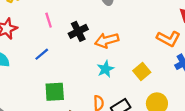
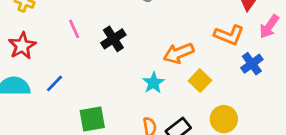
orange arrow: (107, 40) -> (179, 53), moved
blue line: (42, 54) -> (54, 83), moved

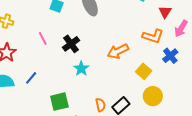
yellow square: (200, 81) -> (144, 71), moved
cyan star: (153, 83) -> (81, 69), moved

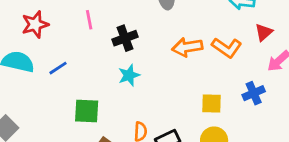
orange L-shape: (153, 36) -> (227, 48), moved
orange arrow: (118, 51) -> (187, 47), moved
yellow square: (144, 71) -> (211, 104), turned 35

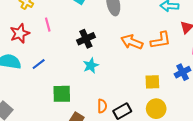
pink line: (89, 20) -> (48, 25), moved
orange arrow: (187, 47) -> (132, 42), turned 35
orange L-shape: (227, 48) -> (161, 40), turned -40

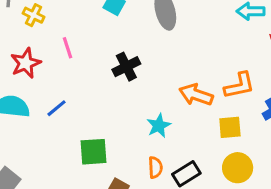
orange L-shape: (161, 40) -> (239, 86), moved
orange arrow: (132, 42) -> (196, 95), moved
cyan star: (91, 66) -> (159, 126), moved

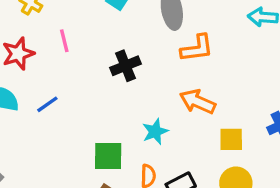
orange L-shape: (239, 86) -> (197, 48), moved
green square: (93, 152) -> (108, 156), moved

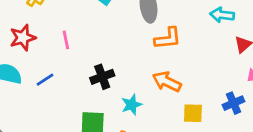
pink line: (64, 41) -> (66, 40), moved
black cross: (126, 66) -> (102, 77), moved

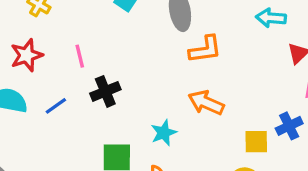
black cross: (102, 77) -> (105, 91), moved
yellow square: (193, 113) -> (256, 142), moved

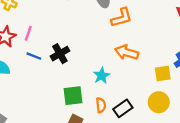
pink line: (80, 56) -> (28, 33), moved, turned 40
blue line: (56, 106) -> (34, 56), moved, turned 64

